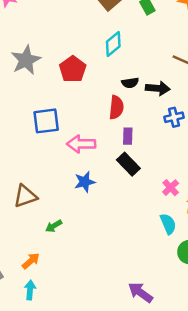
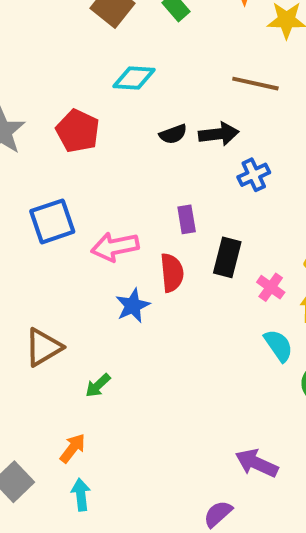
cyan diamond: (113, 44) -> (134, 78), turned 55
red semicircle: (116, 107) -> (172, 273), moved
black rectangle: (128, 164) -> (227, 257), moved, turned 70

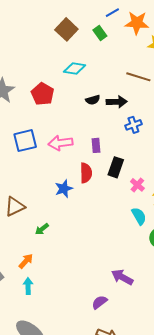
pink arrow: (115, 247) -> (61, 143), moved

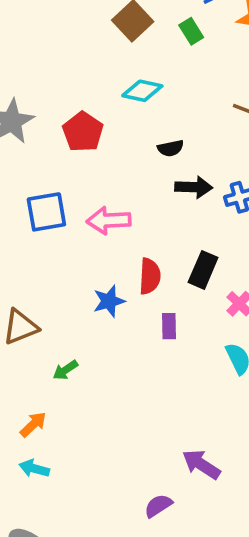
black arrow: (117, 102) -> (194, 187), moved
purple rectangle: (96, 145) -> (169, 326), moved
cyan arrow: (28, 286) -> (34, 468), turned -77

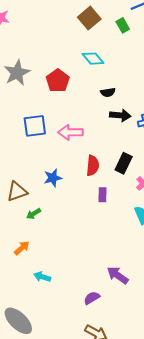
cyan diamond: (142, 91) -> (93, 59), turned 35
blue star: (109, 301) -> (53, 178), moved
green arrow: (65, 370) -> (33, 214), moved
cyan arrow: (34, 468) -> (42, 277), moved

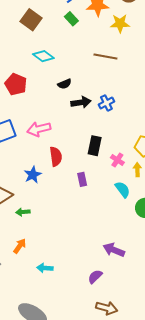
green rectangle: (123, 25) -> (71, 19), moved
red semicircle: (93, 166) -> (56, 156), moved
green arrow: (33, 214) -> (23, 212), turned 40

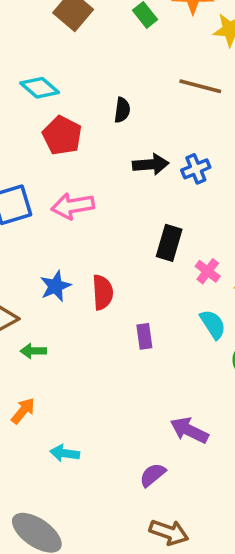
cyan diamond: (43, 56) -> (40, 88), moved
red pentagon: (16, 84) -> (62, 136), moved
black semicircle: (65, 84) -> (122, 110), moved, turned -64
red semicircle: (56, 156) -> (103, 292), moved
purple rectangle: (82, 179) -> (144, 336), moved

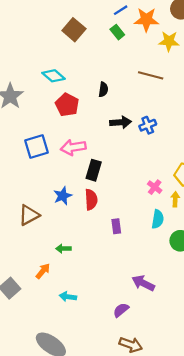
black rectangle: (169, 243) -> (94, 170), moved
cyan semicircle: (213, 324) -> (158, 219), turned 42
green arrow: (33, 351) -> (63, 249), moved

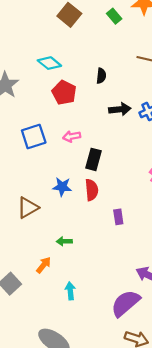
pink arrow: (73, 147) -> (72, 136), size x0.7
blue star: (63, 196) -> (62, 187), turned 30
cyan arrow: (68, 297) -> (70, 291), turned 77
purple semicircle: (121, 310) -> (125, 303), size x1.8

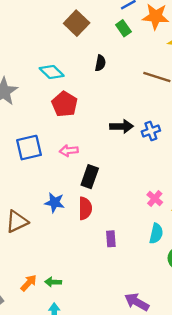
black semicircle: (101, 76) -> (100, 63), moved
green arrow: (64, 241) -> (53, 282), moved

